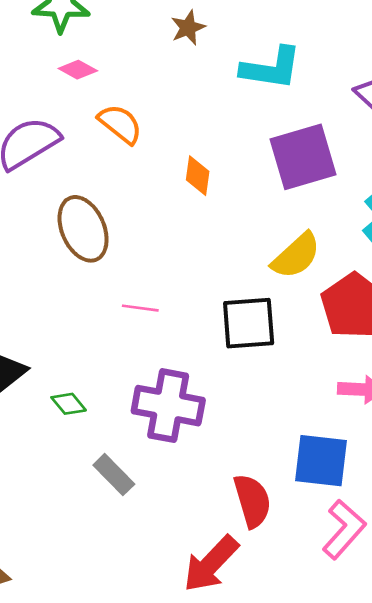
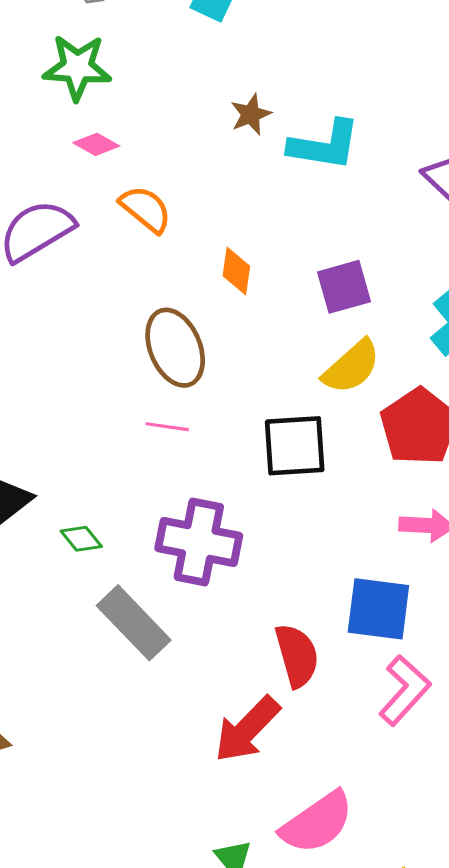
brown star: (188, 28) -> (251, 114), moved
purple square: (303, 157) -> (344, 287), moved, size x0.7
brown ellipse: (83, 229) -> (175, 348), moved
gray rectangle: (114, 475) -> (134, 623), size x1.5

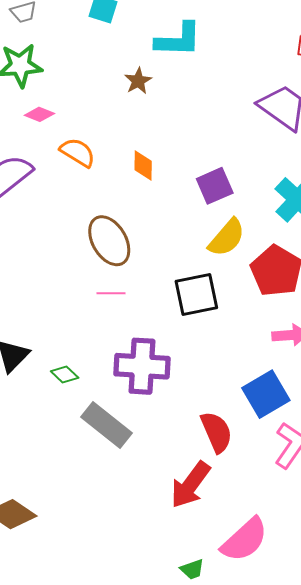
cyan L-shape: (324, 145) -> (178, 40), moved
orange diamond: (236, 271) -> (143, 165), moved
blue square: (378, 609) -> (266, 394), turned -30

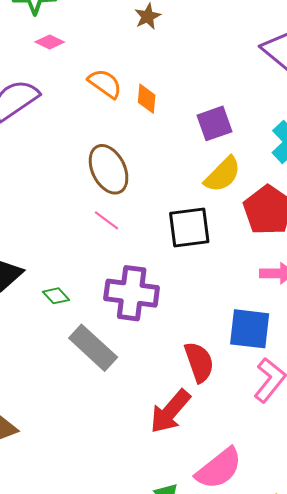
orange semicircle: (78, 152) -> (105, 84), moved
pink line: (111, 293) -> (107, 220), turned 32
blue square: (266, 394) -> (250, 329), turned 33

